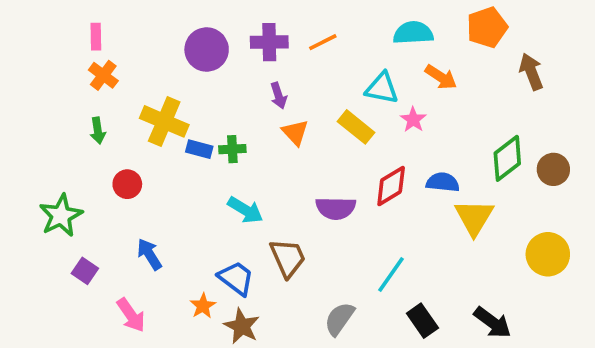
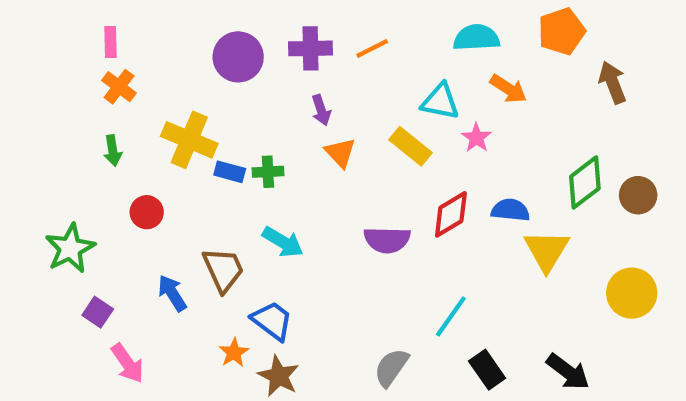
brown trapezoid: (288, 258) -> (223, 270), moved
pink arrow: (131, 315) -> (128, 363), moved

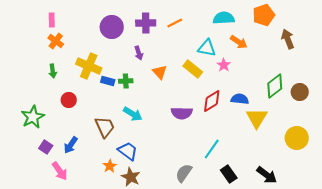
purple arrow: (321, 110) -> (139, 53), moved
blue arrow: (172, 293) -> (71, 145), moved, turned -114

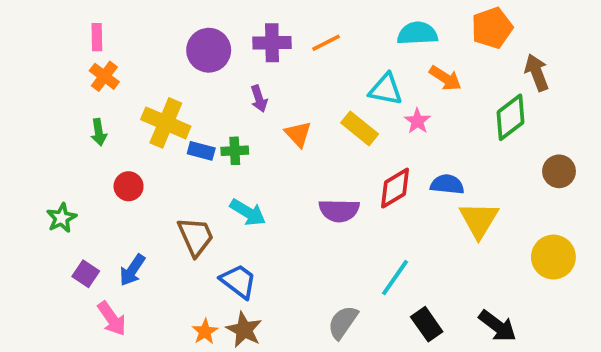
green diamond: (275, 86) -> (511, 117), moved
green star: (33, 117) -> (61, 218), size x0.7
orange star: (110, 166) -> (205, 332), moved

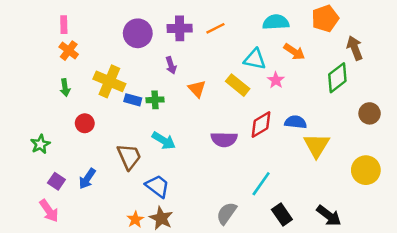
pink arrow: (112, 319) -> (49, 211), moved

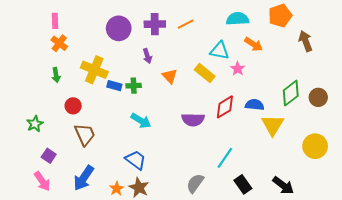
green diamond: (337, 78) -> (291, 93), moved
brown trapezoid: (129, 157) -> (85, 134), moved
blue arrow: (87, 179) -> (84, 178), moved, size x1.4

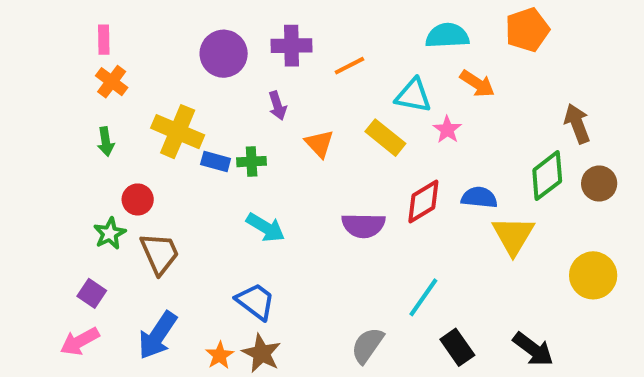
orange line: (186, 24) -> (349, 66), moved
brown arrow: (306, 41) -> (577, 124), moved
green star: (35, 124) -> (110, 233), moved
pink arrow: (42, 181) -> (80, 341), turned 96

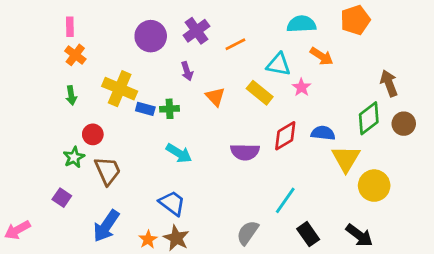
purple cross: (291, 46) -> (196, 31), turned -35
yellow circle: (593, 275) -> (374, 186), moved
pink arrow: (80, 341) -> (17, 230), moved

